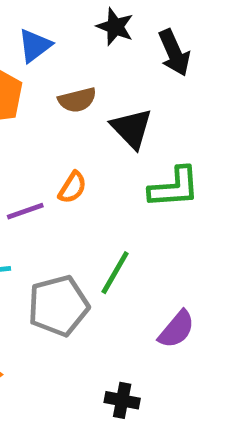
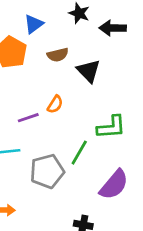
black arrow: (174, 53) -> (113, 28), turned 115
green L-shape: (174, 187) -> (111, 127), moved
purple semicircle: (177, 329) -> (114, 185), size x1.4

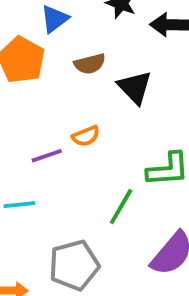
orange semicircle: (55, 104) -> (86, 136), turned 36
gray pentagon: (47, 171) -> (74, 265), moved

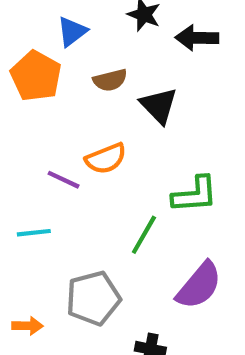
orange semicircle: (86, 136) -> (106, 159), size x1.4
purple line: (47, 156) -> (64, 180), turned 44

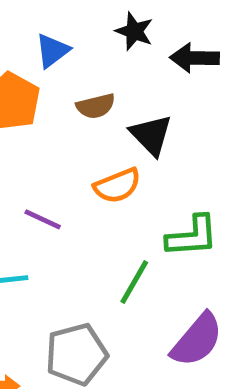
orange semicircle: (106, 159) -> (117, 186), moved

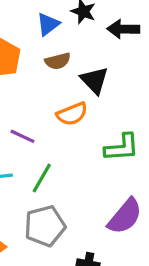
blue triangle: (52, 51) -> (48, 24), moved
green line: (134, 282) -> (42, 178), moved

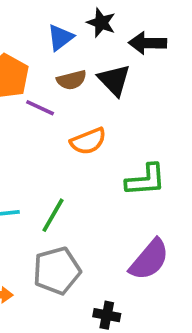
black triangle: (94, 80) -> (114, 80), moved
purple line: (22, 136) -> (40, 108), moved

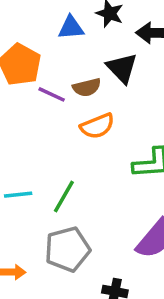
blue triangle: (60, 37) -> (71, 28), turned 32
brown semicircle: (72, 80) -> (87, 87), moved

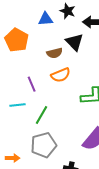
purple line: (52, 94) -> (32, 84), moved, turned 42
cyan line: (18, 195) -> (18, 105), moved

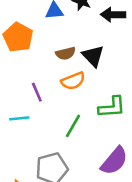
black triangle: (75, 42) -> (93, 56), moved
green line: (42, 115) -> (73, 126), moved

